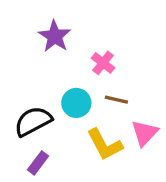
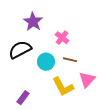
black semicircle: (33, 121) -> (20, 50), moved

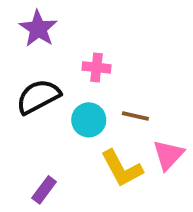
purple star: (33, 22) -> (38, 29), moved
pink cross: (62, 38) -> (96, 67), moved, turned -32

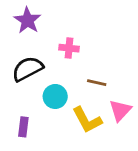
cyan circle: (89, 120) -> (55, 96), moved
purple rectangle: (44, 190) -> (23, 127), moved, turned -30

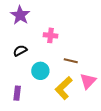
black semicircle: (27, 69) -> (20, 51), size x0.6
yellow L-shape: (87, 120) -> (64, 88), turned 75

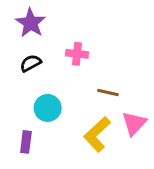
black semicircle: (20, 51) -> (31, 63), moved
cyan circle: (40, 71) -> (48, 108), moved

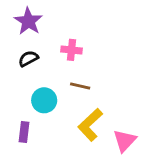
brown line: (108, 92) -> (80, 86), moved
pink triangle: (134, 123) -> (125, 141), moved

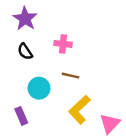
black semicircle: (28, 59) -> (25, 52), turned -96
purple rectangle: (24, 132) -> (21, 116), turned -30

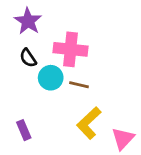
pink cross: (63, 44) -> (70, 49), size x1.6
cyan circle: (39, 88) -> (51, 78), moved

